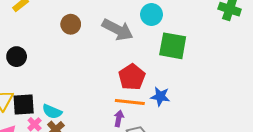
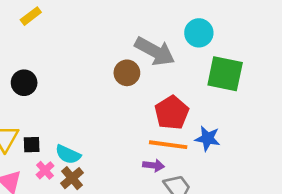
brown circle: (71, 24) -> (127, 73), moved
black square: (24, 105) -> (32, 145), size x0.6
purple arrow: (119, 118) -> (153, 165), turned 84

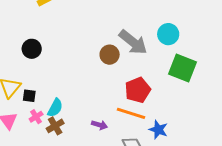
blue star: (208, 138) -> (158, 130), moved
cyan semicircle: (68, 154) -> (55, 108), turned -96
purple arrow: (153, 165) -> (99, 125), moved

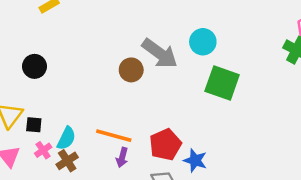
red pentagon: (138, 90) -> (165, 145), moved
orange line: (131, 113) -> (114, 136), moved
purple arrow: (99, 125) -> (122, 157), turned 91

